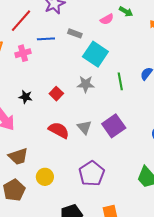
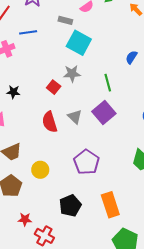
gray rectangle: (75, 33) -> (65, 20), moved
green line: (120, 81) -> (108, 83), moved
red square: (56, 94) -> (54, 87), moved
red semicircle: (59, 130) -> (50, 122), turned -130

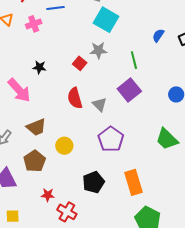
gray triangle: (75, 117) -> (100, 104), moved

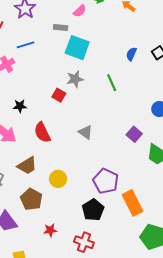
purple square: (129, 90) -> (134, 134), moved, size x0.7
red semicircle: (75, 98) -> (42, 132), moved
purple pentagon: (111, 139) -> (106, 181), moved
red cross: (67, 212) -> (84, 242), moved

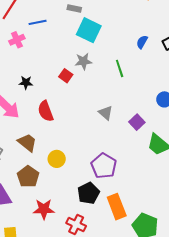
gray triangle: (86, 132) -> (106, 113), moved
brown trapezoid: (27, 166) -> (27, 143), turned -115
orange rectangle: (133, 203) -> (117, 207), moved
red star: (50, 230) -> (44, 209), size x1.5

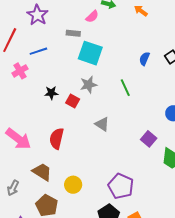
black star: (26, 83) -> (51, 93), moved
red semicircle: (46, 111) -> (57, 139), turned 40
gray triangle: (106, 113) -> (102, 124), moved

